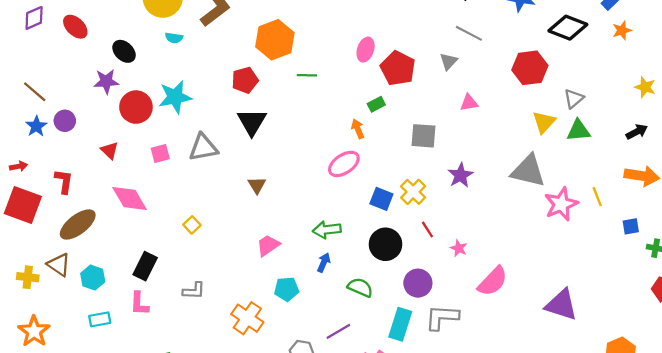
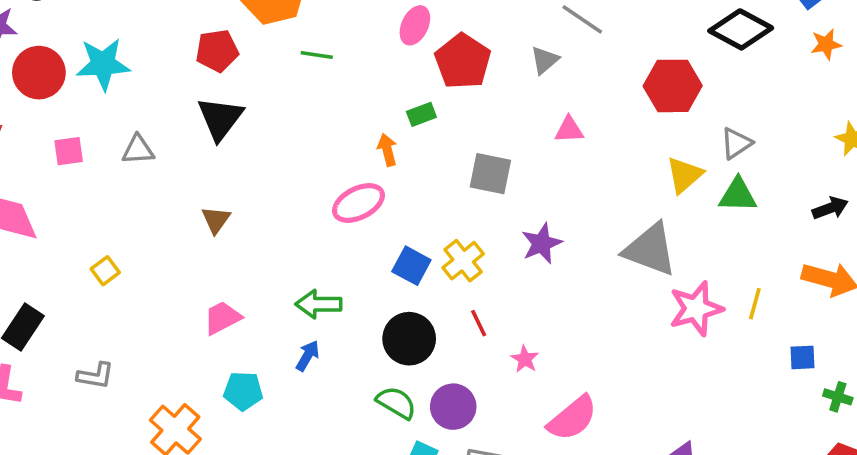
gray triangle: (203, 148) -> (138, 150), size x0.7
yellow line: (597, 197) -> (755, 304), turned 30
green semicircle: (360, 287) -> (396, 403), moved

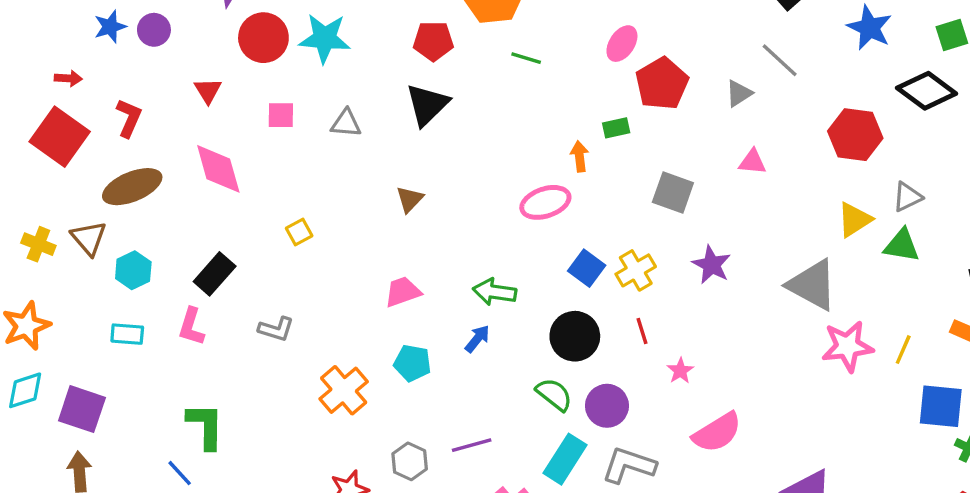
purple star: (542, 243) -> (712, 265), turned -30
blue square: (803, 357) -> (941, 406), size x1.8

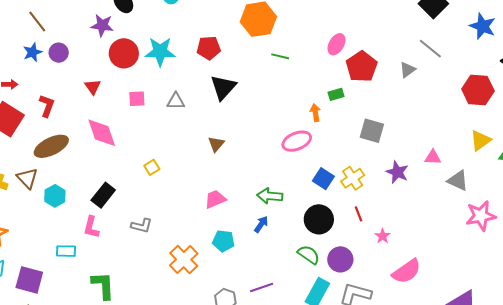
red pentagon: (433, 41) -> (209, 48), moved
pink triangle: (752, 162) -> (433, 157), moved
gray triangle: (812, 285) -> (458, 181), size x0.7
cyan rectangle: (127, 334) -> (66, 251), moved

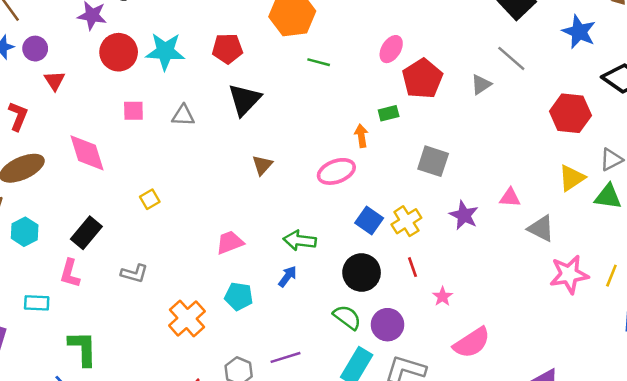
red triangle: (93, 87) -> (55, 81), moved
brown triangle: (216, 144) -> (262, 165), moved

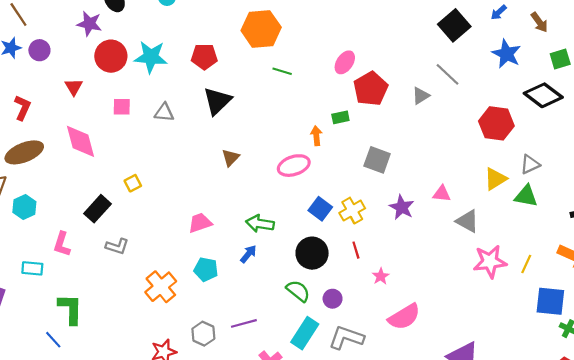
red triangle: (55, 81) -> (74, 87), moved
black rectangle: (86, 233) -> (98, 209), moved
purple circle: (387, 325) -> (333, 299), size x0.7

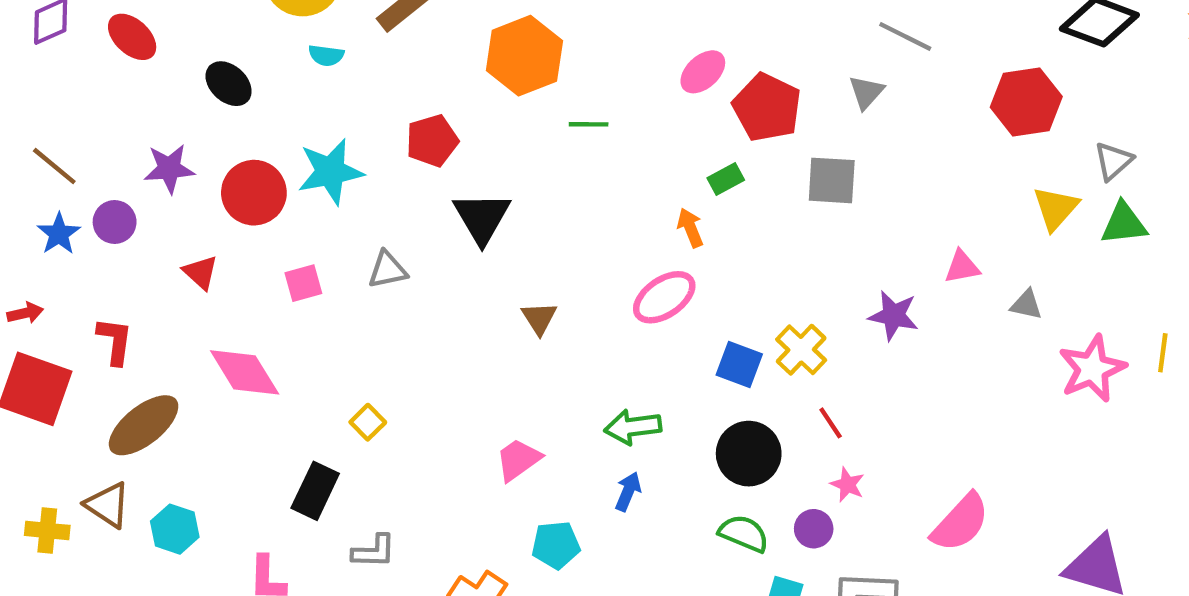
purple star: (89, 24) -> (169, 169), moved
pink ellipse: (345, 62) -> (703, 72), turned 30
gray square: (377, 160) -> (832, 180), moved
gray triangle: (467, 221) -> (1026, 305), size x0.7
pink star: (381, 276) -> (847, 485), moved

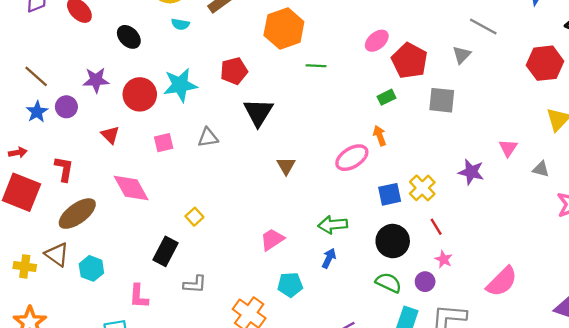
orange arrow: (690, 228) -> (380, 136), moved
pink triangle: (962, 267) -> (508, 148), turned -48
blue square: (739, 364) -> (390, 194), turned -35

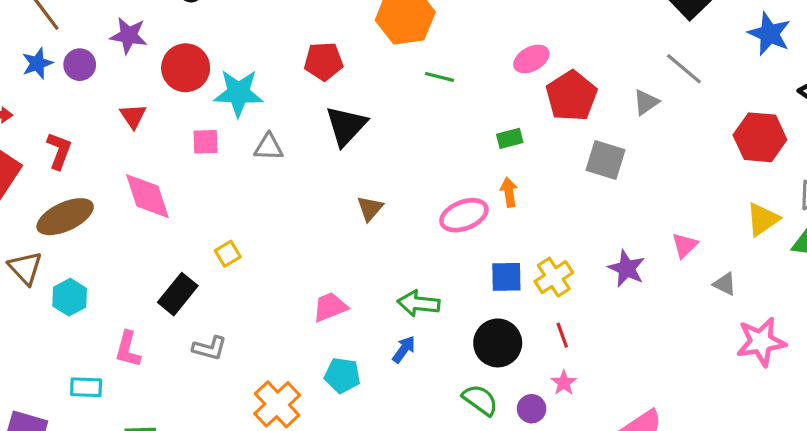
cyan star: (180, 85) -> (238, 93), moved
green rectangle: (386, 97) -> (510, 138), moved

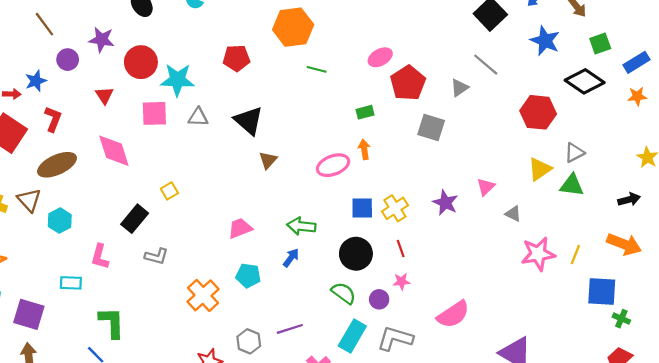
blue star: (37, 63) -> (36, 81), moved
black triangle: (346, 126) -> (249, 121), moved, turned -32
pink square: (205, 142) -> (154, 113), size x1.4
pink star: (564, 383) -> (401, 281), turned 30

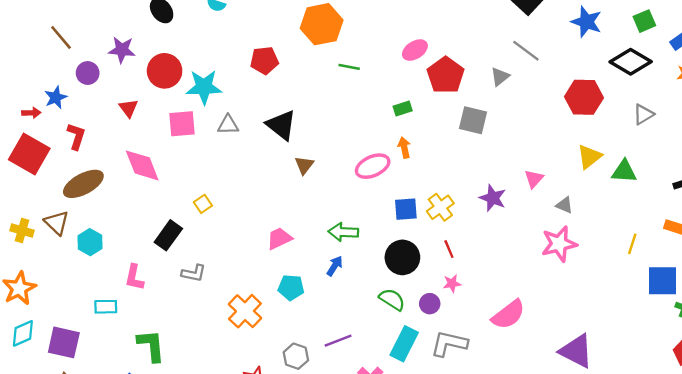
gray triangle: (574, 153) -> (643, 114), moved
pink star: (538, 254) -> (559, 244), moved

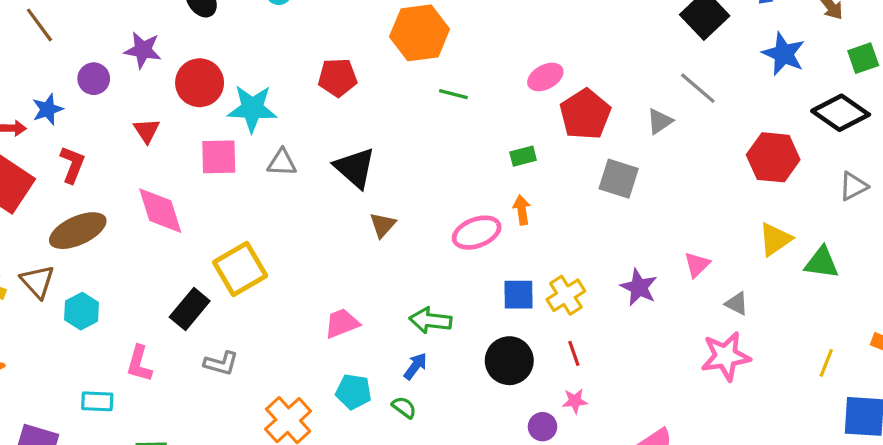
brown line: (61, 37) -> (39, 25), moved
yellow square: (203, 204) -> (240, 269), size x2.0
green semicircle: (392, 299) -> (404, 407), moved, size x0.7

